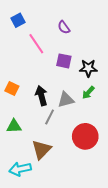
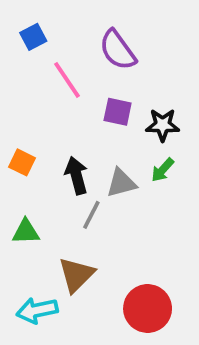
purple semicircle: (64, 27) -> (118, 50), size x1.6
red circle: (85, 136) -> (148, 308), moved

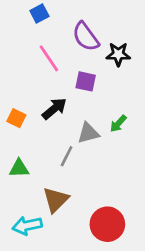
blue square: (33, 37) -> (39, 13), moved
black star: (163, 125) -> (118, 54), moved
black arrow: (76, 175) -> (54, 109), moved, turned 65

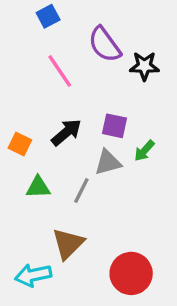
purple square: (86, 81) -> (114, 126), moved
green triangle: (19, 168) -> (38, 187), moved

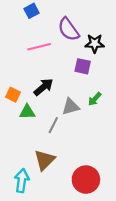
pink line: (60, 71) -> (39, 47), turned -70
purple square: (114, 126) -> (83, 66), moved
green triangle: (38, 187) -> (27, 112), moved
cyan arrow: (33, 275) -> (22, 181), turned 110

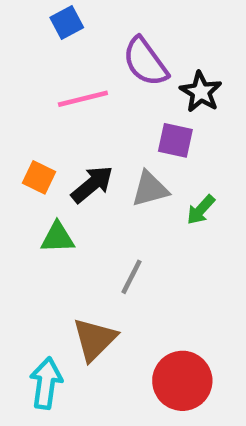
black star: (95, 43) -> (201, 92), turned 30
orange square: (13, 95) -> (39, 177), moved
gray triangle: (71, 107) -> (150, 189), moved
gray line: (53, 125) -> (131, 277), moved

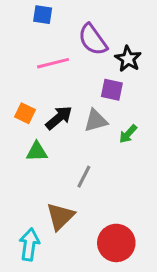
blue square: (67, 23) -> (43, 15), turned 36

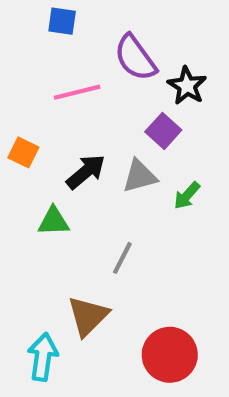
purple square: (112, 90) -> (163, 131), turned 30
orange square: (25, 113) -> (23, 152), moved

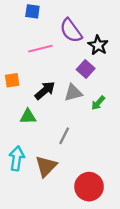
orange square: (23, 152) -> (12, 80), turned -35
cyan arrow: (43, 357) -> (17, 158), moved

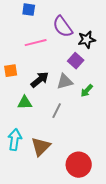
black star: (98, 45) -> (87, 40), turned 30
gray line: (64, 136) -> (57, 111), moved

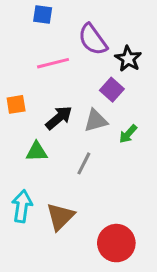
black star: (87, 40) -> (128, 59), turned -30

